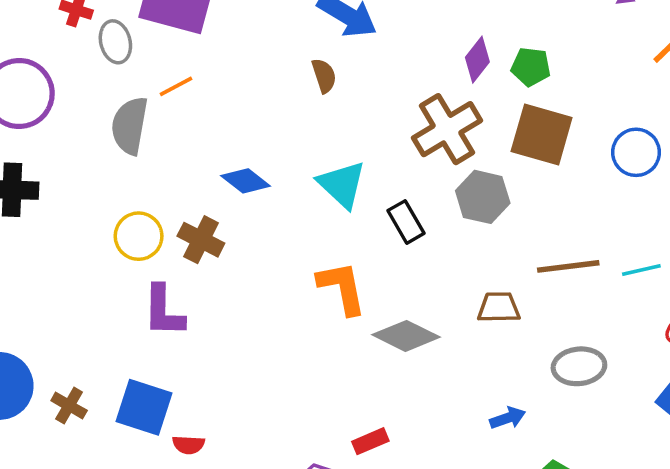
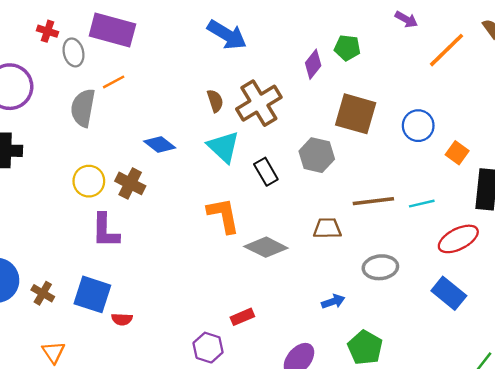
green pentagon: (531, 67) -> (347, 48), moved
brown semicircle: (324, 76) -> (215, 101), moved
brown cross: (447, 129) -> (259, 103), moved

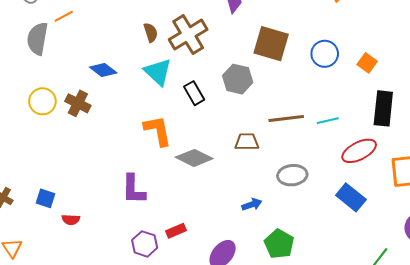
orange square: (457, 153) -> (367, 63), moved
purple L-shape: (105, 231) -> (134, 189), moved
blue square: (92, 294) -> (46, 198), size x0.6
red rectangle: (242, 317) -> (176, 231), moved

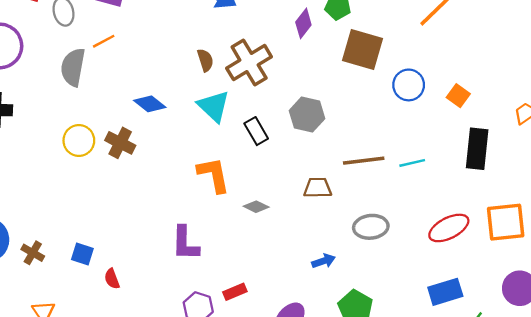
brown square: (271, 44) -> (363, 49), moved
red ellipse: (359, 151) -> (449, 228), moved
gray diamond: (194, 158) -> (256, 207), size x0.6
blue rectangle: (351, 197) -> (445, 292), moved, turned -56
red semicircle: (71, 220) -> (112, 279), turned 66

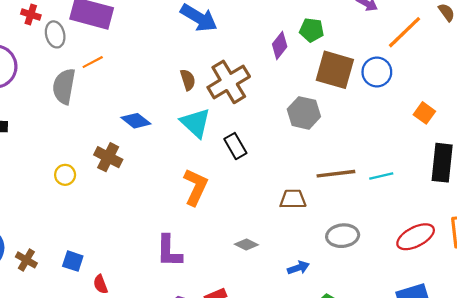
blue circle: (409, 85) -> (377, 72), moved
gray hexagon: (307, 115) -> (304, 113), moved
yellow circle: (79, 141) -> (65, 175), moved, size x0.7
orange L-shape: (214, 175) -> (196, 187), turned 36
gray diamond: (256, 207) -> (246, 244), moved

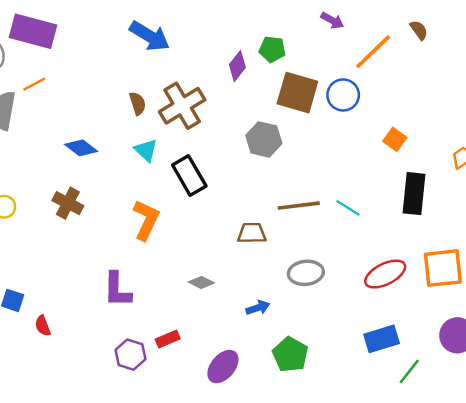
cyan triangle: (196, 123) -> (146, 150), size x0.7
black rectangle: (235, 146) -> (189, 175), size x1.4
brown cross: (108, 157) -> (68, 203), moved
cyan line: (381, 176) -> (348, 208), turned 45

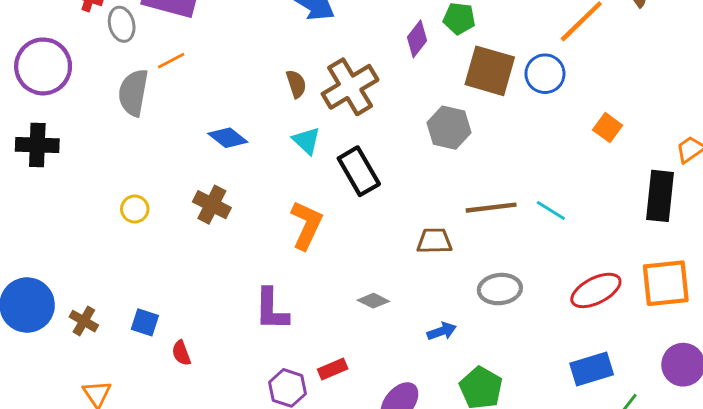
black rectangle: (414, 194) -> (660, 196), moved

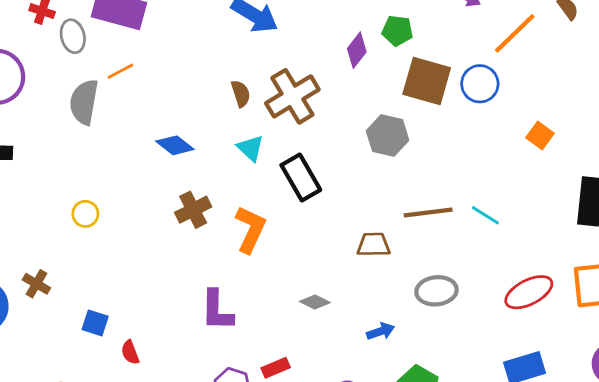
brown cross: (212, 205) -> (193, 210), moved, turned 36
brown cross: (84, 321) -> (36, 284), moved

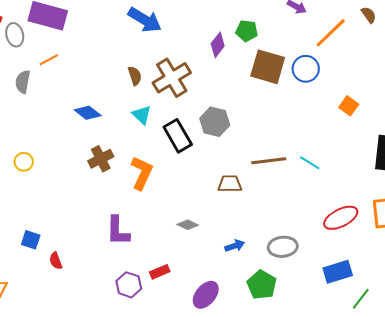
gray semicircle: (84, 102) -> (23, 82), size x0.7
gray hexagon: (388, 136) -> (215, 122), moved
gray ellipse: (436, 291) -> (283, 247), moved

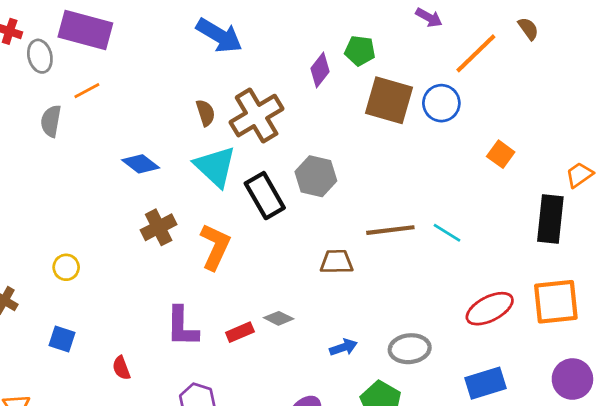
cyan triangle: (142, 115) -> (215, 167), size x1.6
yellow circle: (24, 162) -> (66, 267), moved
red semicircle: (56, 261) -> (121, 368), moved
red rectangle: (160, 272) -> (240, 332), moved

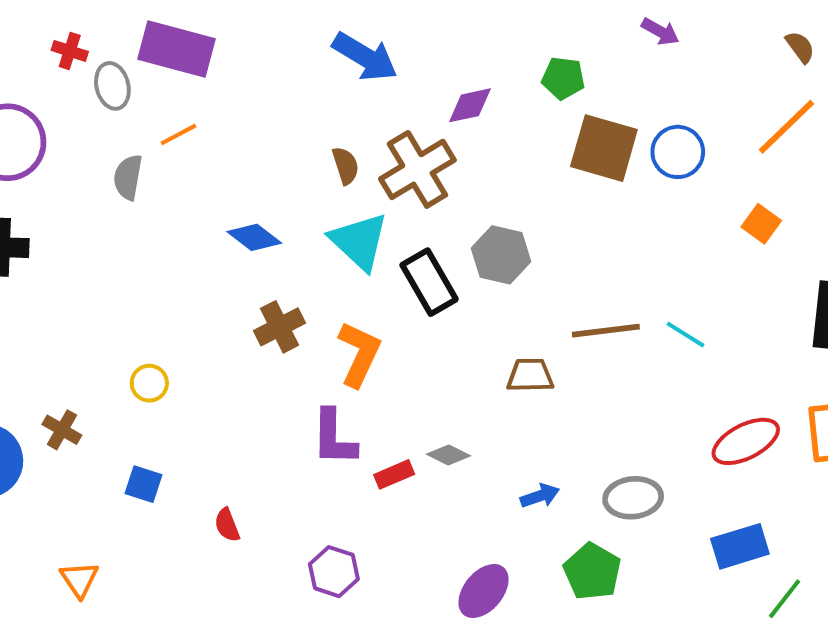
orange line: (476, 53) -> (787, 127), moved
purple diamond: (320, 70) -> (470, 105), moved, turned 40
purple L-shape: (182, 327) -> (334, 438), moved

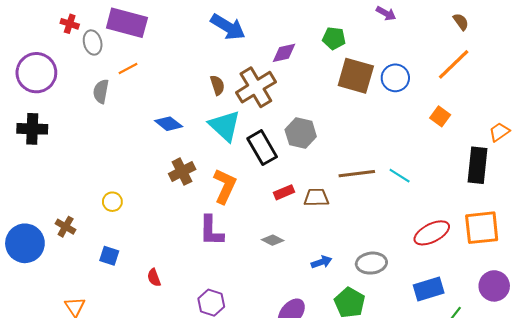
red rectangle: (394, 474) -> (284, 192), moved

